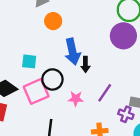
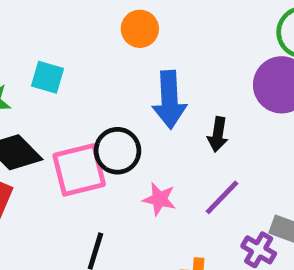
cyan square: (29, 61) -> (47, 77), moved
black arrow: (85, 64) -> (218, 134), moved

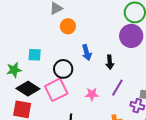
blue arrow: (169, 100) -> (87, 53), size x0.7
black circle: (117, 151) -> (63, 69), moved

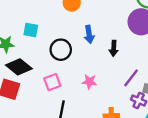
purple line: (117, 88) -> (131, 78), moved
pink square: (56, 90) -> (52, 82), moved, size x0.7

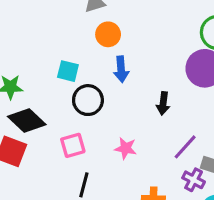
cyan square: (31, 30) -> (68, 71), moved
blue arrow: (89, 34) -> (121, 69), moved

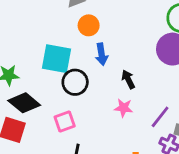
cyan square: (68, 71) -> (57, 59), size x1.6
black arrow: (163, 103) -> (128, 79), moved, turned 150
pink star: (126, 148) -> (124, 108), moved

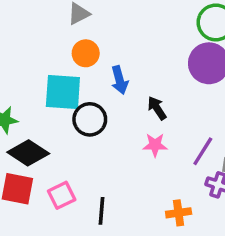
orange circle: (89, 25) -> (86, 53), moved
pink square: (65, 121) -> (62, 195), moved

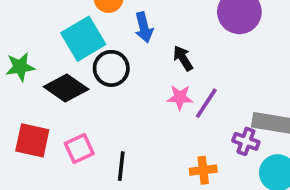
cyan square: (63, 92) -> (83, 39), turned -36
purple line: (203, 151) -> (206, 103), moved
black diamond: (28, 153) -> (66, 88), moved

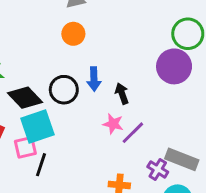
blue arrow: (144, 27) -> (94, 79), moved
cyan square: (83, 39) -> (37, 127), moved
black line: (121, 166) -> (41, 165), moved

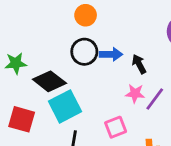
blue arrow: (94, 79) -> (111, 54), turned -80
black circle: (64, 90) -> (84, 52), moved
pink square: (25, 147) -> (116, 127), moved

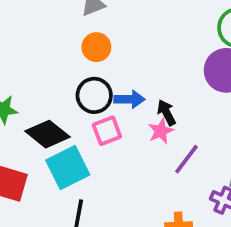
pink star: (135, 93) -> (161, 131), moved, turned -30
pink square: (116, 127) -> (107, 131), moved

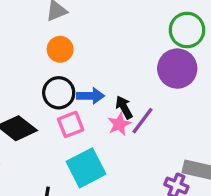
purple line: (187, 159) -> (142, 121), moved
cyan square: (68, 168) -> (86, 168), moved

